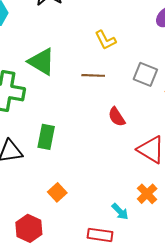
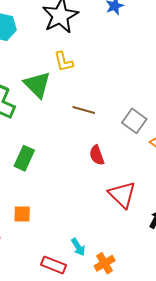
yellow L-shape: (106, 40) -> (64, 62), moved
orange square: (57, 192) -> (22, 214), turned 30
orange cross: (147, 194) -> (105, 263), moved

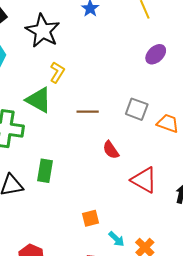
yellow L-shape: (64, 62) -> (57, 72), turned -120
orange square: (22, 214) -> (91, 218), moved

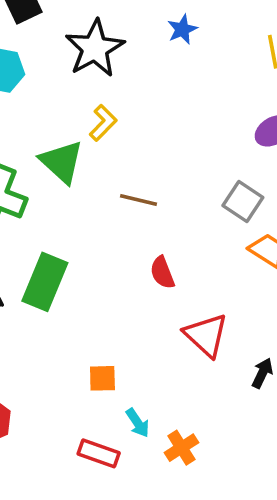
gray square: (137, 109) -> (243, 201), moved
green rectangle: (45, 171) -> (45, 282), size x1.4

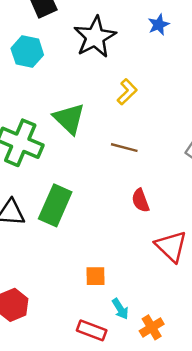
yellow L-shape: (103, 123) -> (127, 92), moved

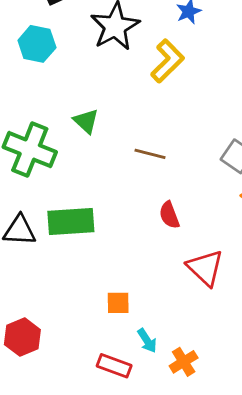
yellow L-shape: (127, 92) -> (167, 61), moved, size x1.4
green triangle: (69, 119) -> (86, 121), size x0.7
green rectangle: (55, 205) -> (71, 222), turned 63

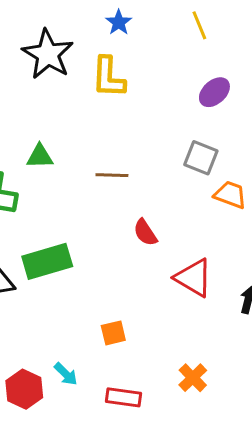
yellow L-shape: (167, 61) -> (108, 77), turned 150
green triangle: (86, 121) -> (40, 156), turned -32
cyan arrow: (147, 341) -> (66, 374), moved

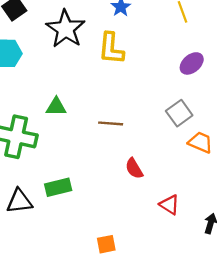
gray square: (201, 158) -> (179, 113), turned 30
green rectangle: (47, 261) -> (58, 187), size x0.7
red triangle: (194, 278) -> (169, 205), size x0.7

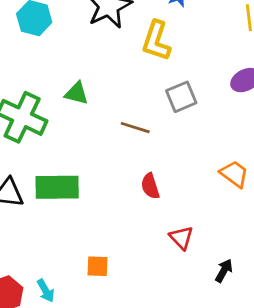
gray square: (179, 113) -> (181, 97), moved
green rectangle: (58, 187) -> (57, 187), size x1.4

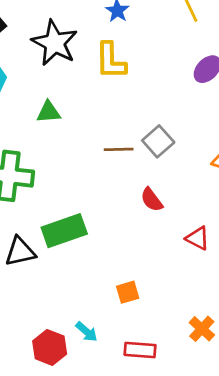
green triangle: (77, 93) -> (48, 112), moved
gray square: (181, 97) -> (158, 141), moved

